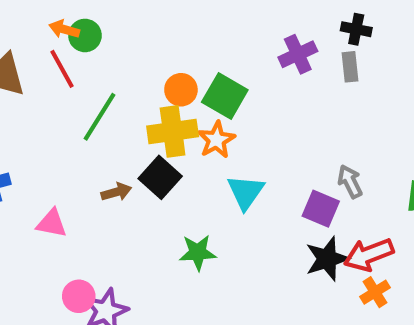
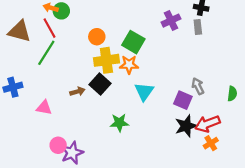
orange circle: (181, 90) -> (97, 37), moved
green line: (100, 117) -> (46, 53), moved
orange star: (216, 140) -> (129, 65), turned 30

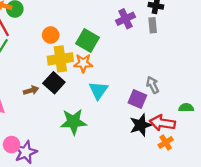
green semicircle: (232, 94) -> (186, 108), moved, turned -96
green star: (119, 123) -> (73, 122), size x1.4
red arrow: (208, 124) -> (162, 123), turned 30

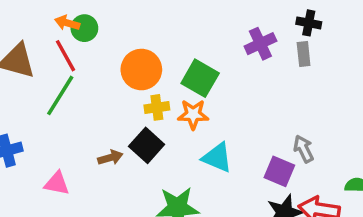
orange circle: (51, 35) -> (141, 70), size x1.5
yellow cross: (60, 59) -> (157, 107), size x0.6
cyan triangle: (98, 90) -> (217, 158), turned -42

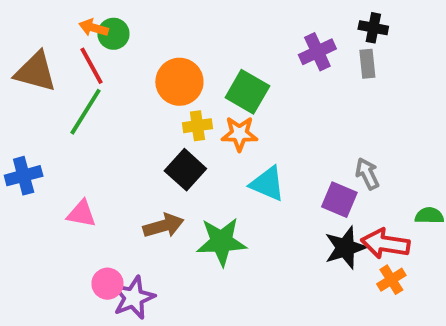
brown arrow: (110, 158) -> (163, 226), moved, size x1.4

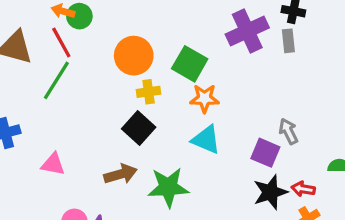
purple cross: (317, 52) -> (247, 31), size x1.4
orange star: (239, 134) -> (204, 98), moved
red arrow: (385, 244) -> (303, 189), size x0.6

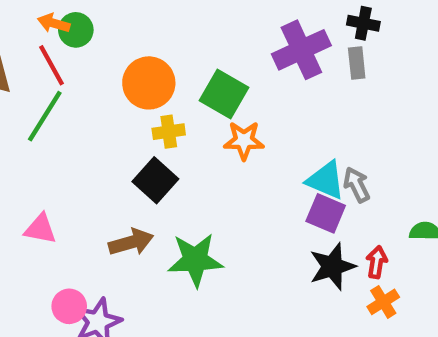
cyan triangle: (206, 140) -> (326, 180), moved
red arrow: (303, 189) -> (377, 262), turned 90

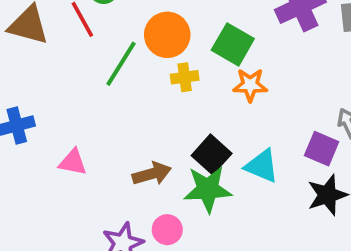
green line: (45, 116) -> (121, 64), moved
black square: (155, 180) -> (212, 154), moved
cyan triangle: (326, 180) -> (262, 166), moved
pink circle: (69, 306) -> (167, 230), moved

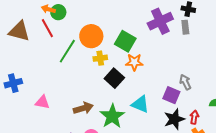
black square: (212, 154) -> (114, 78), moved
green star: (208, 189) -> (112, 116), turned -30

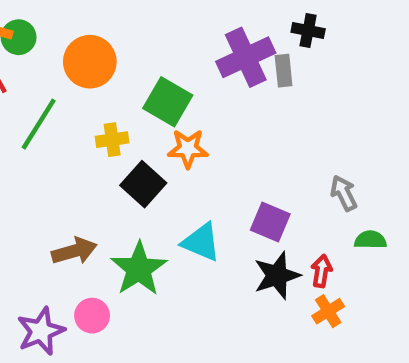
gray rectangle: (185, 27) -> (284, 71), moved
orange circle: (91, 36) -> (90, 62), moved
gray arrow: (185, 82) -> (344, 193), moved

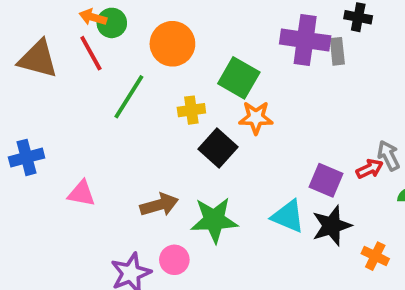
purple cross: (246, 57) -> (305, 40), turned 33
cyan triangle: (201, 242) -> (288, 216), moved
green star: (139, 269) -> (214, 220), turned 30
red arrow: (321, 271) -> (370, 169), moved, turned 56
orange cross: (328, 311) -> (375, 256), turned -32

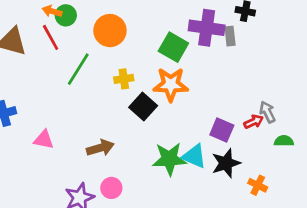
green square: (239, 78) -> (173, 47), moved
orange star: (256, 118) -> (171, 84), size x1.4
green star: (214, 220) -> (169, 159), moved

